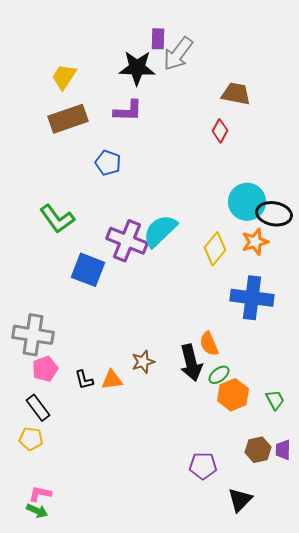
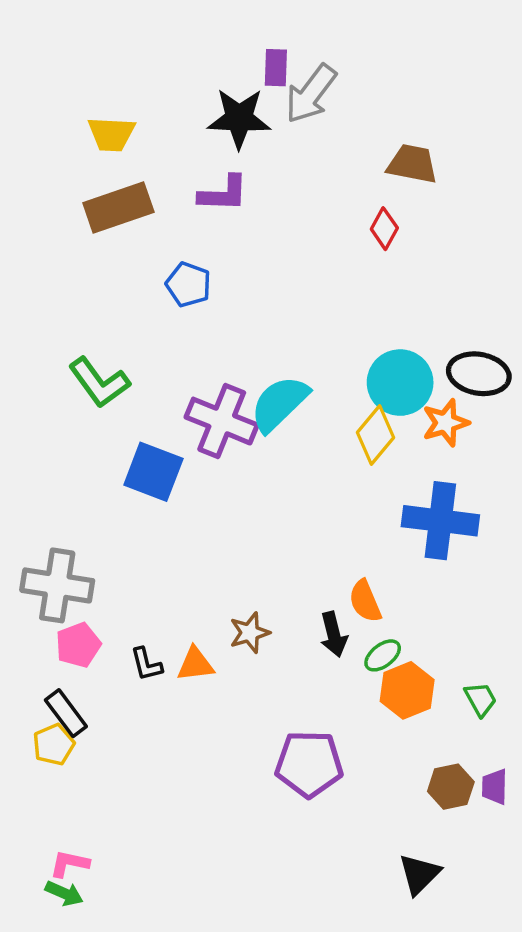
yellow trapezoid: (64, 77) -> (111, 134), turned -120
cyan circle: (247, 202) -> (400, 383), moved
black arrow: (191, 363) -> (334, 634), size x0.7
yellow pentagon: (31, 439) -> (54, 745), moved, turned -30
purple pentagon: (203, 466) -> (309, 764), moved, size x1.4

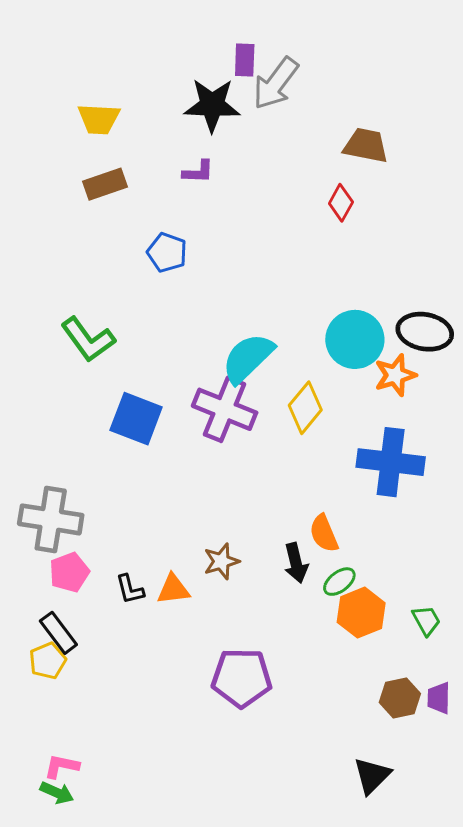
purple L-shape: (223, 194) -> (198, 172), size x0.7
brown rectangle: (118, 208) -> (105, 184), size x0.7
purple cross: (222, 421) -> (225, 409), moved
yellow diamond: (376, 435) -> (305, 408), moved
purple pentagon: (309, 764) -> (242, 678), moved

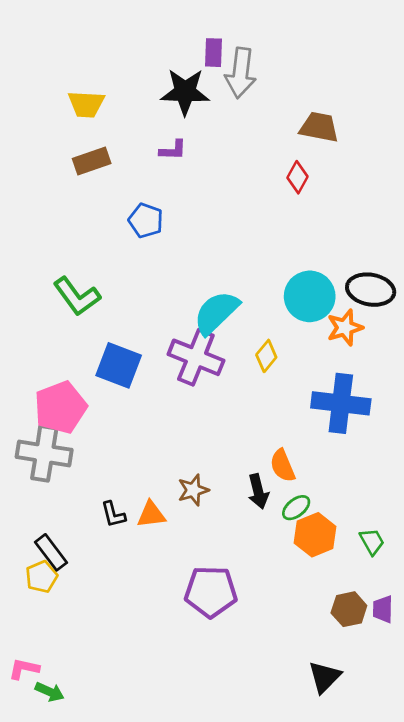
gray arrow: (276, 83) -> (241, 73), turned -30
yellow diamond: (305, 408) -> (266, 356), size x0.7
pink pentagon: (69, 572) -> (60, 407), moved, size x1.5
pink L-shape: (62, 766) -> (24, 669), moved

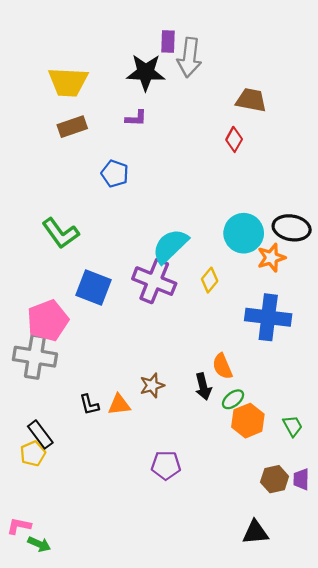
yellow trapezoid: (86, 104) -> (68, 82), size x1.4
purple pentagon: (211, 592) -> (166, 465), size x0.7
black triangle: (325, 677) -> (255, 532), turned 40

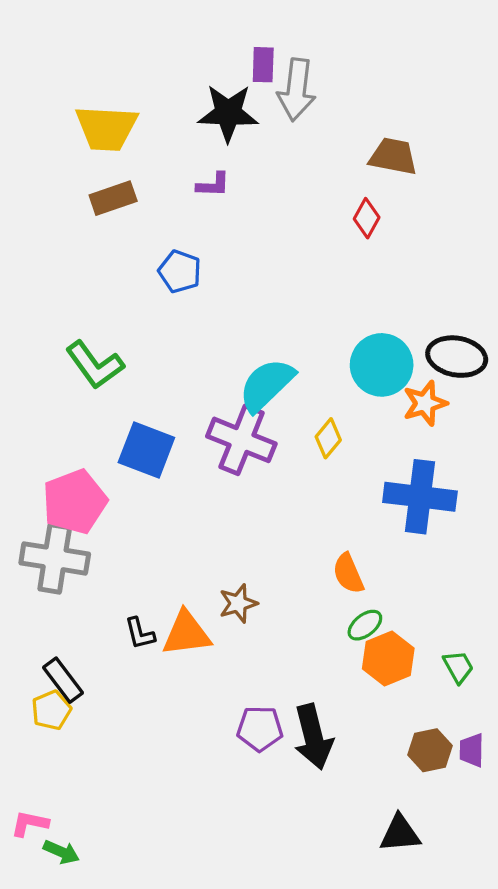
black arrow: (203, 387) -> (313, 737), moved, size x1.5
orange triangle: (119, 405) -> (186, 633), size x1.4

